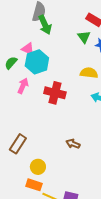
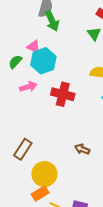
pink arrow: (23, 86) -> (28, 87), turned 49
yellow circle: (38, 167) -> (44, 174), size x1.5
orange rectangle: (34, 185) -> (40, 193), turned -49

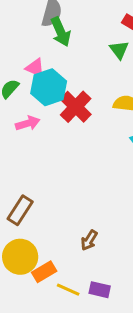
red cross: (63, 94) -> (76, 107), moved, turned 30
brown arrow: (82, 149) -> (89, 240), moved, turned -80
yellow circle: (44, 174) -> (20, 257), moved

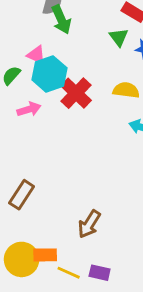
brown arrow: (89, 240) -> (89, 224), size x1.4
yellow circle: (20, 257) -> (22, 259), moved
orange rectangle: (44, 272) -> (45, 255), turned 30

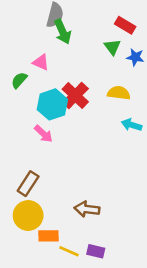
cyan hexagon: (50, 74) -> (52, 104), moved
pink arrow: (29, 109) -> (43, 134), moved, turned 60
brown arrow: (89, 224) -> (87, 209), turned 65
yellow circle: (22, 259) -> (28, 215), moved

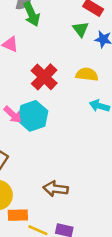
cyan hexagon: (52, 104) -> (33, 116), moved

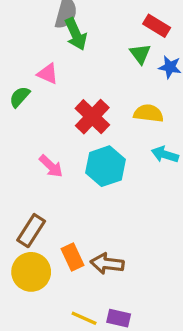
cyan hexagon: (33, 116) -> (105, 166), moved
orange rectangle: (18, 215) -> (72, 257), moved, turned 66

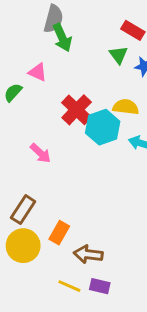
cyan hexagon: (105, 166) -> (103, 127), moved
orange rectangle: (72, 257) -> (59, 233), turned 55
brown arrow: (107, 264) -> (88, 254), moved

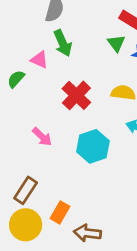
green arrow: (62, 38) -> (63, 43), moved
cyan hexagon: (103, 127) -> (93, 146), moved

